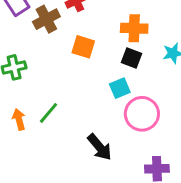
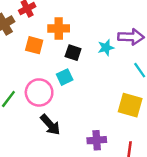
orange cross: (134, 28) -> (59, 28), moved
pink circle: (142, 114) -> (39, 92), moved

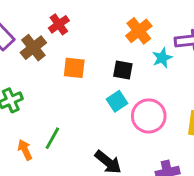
orange cross: (59, 28) -> (139, 31), moved, turned -30
pink circle: (39, 92) -> (149, 116), moved

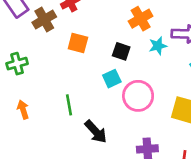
green line: (52, 138) -> (69, 105), moved, turned -48

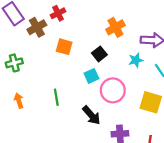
cyan star: (158, 46) -> (136, 60), moved
black square: (121, 51) -> (99, 54), turned 32
black arrow: (96, 132) -> (91, 115), moved

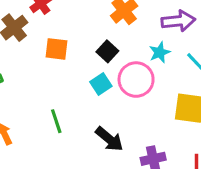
pink circle: (113, 90) -> (136, 80), moved

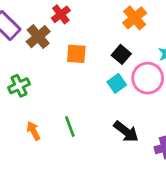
green line: (56, 121) -> (70, 127), moved

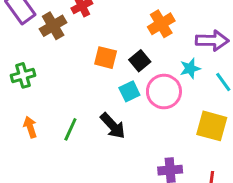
orange square: (76, 54) -> (106, 58), moved
green line: (70, 127) -> (70, 129), turned 35
black arrow: (126, 132) -> (113, 126), moved

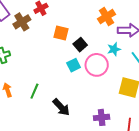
orange cross: (161, 24) -> (106, 17), moved
orange square: (106, 58) -> (61, 33), moved
black arrow: (113, 126) -> (61, 107), moved

